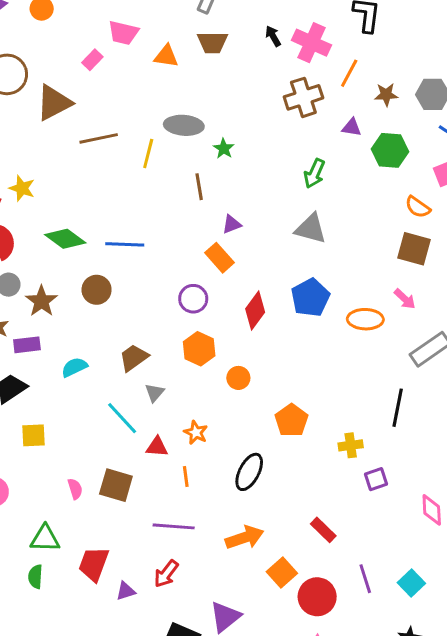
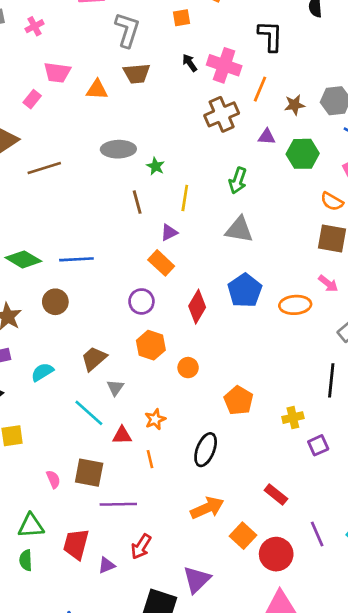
yellow line: (148, 154) -> (185, 198), moved
orange star: (196, 432) -> (155, 419), turned 30
purple line: (174, 526) -> (118, 504), moved

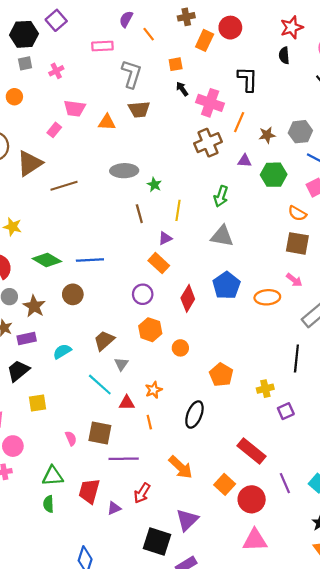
black arrow: (190, 63) -> (182, 89), moved
red rectangle: (276, 494) -> (251, 451), size x1.5
orange arrow: (207, 508) -> (181, 467), moved, turned 68

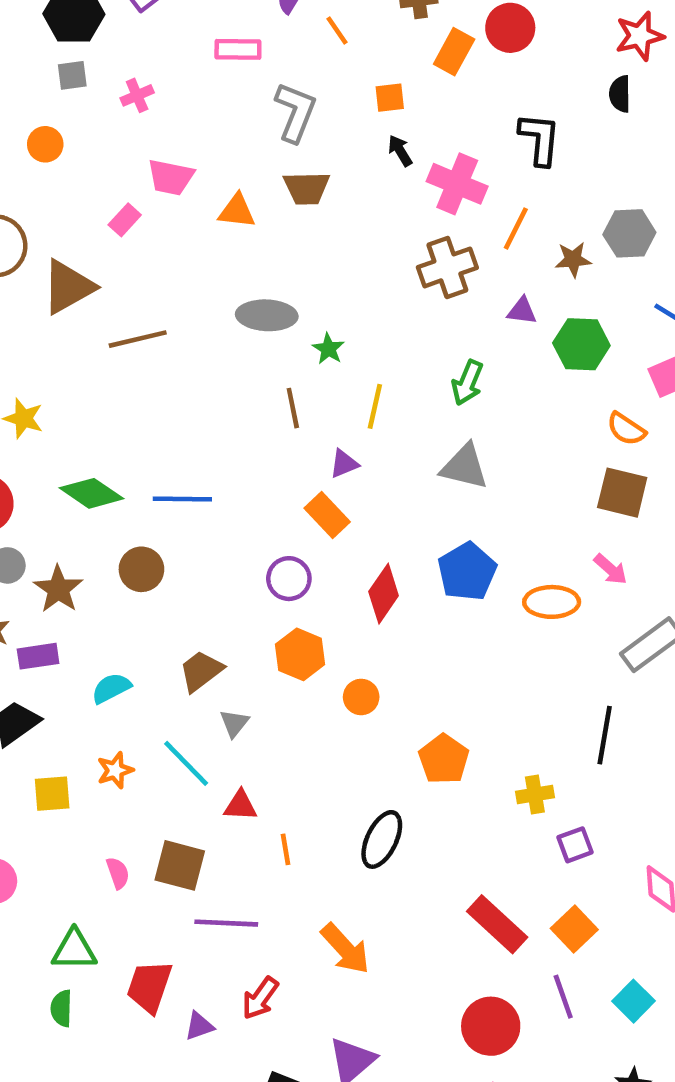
gray hexagon: (300, 132) -> (629, 233), moved
orange star: (154, 390) -> (115, 770), moved
orange square: (225, 484) -> (574, 929), moved

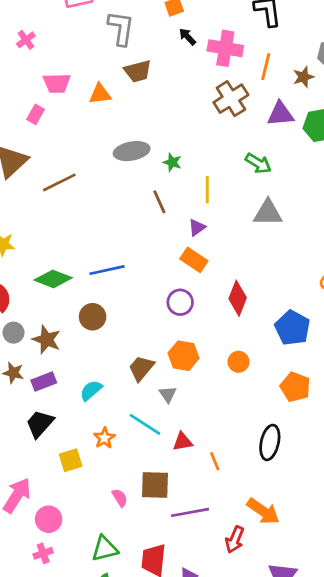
purple triangle: (522, 311) -> (281, 114), size x1.5
green arrow: (467, 383) -> (258, 163), turned -68
blue pentagon: (467, 572) -> (292, 328), moved
orange hexagon: (300, 654) -> (183, 356), moved
red arrow: (260, 998) -> (235, 540), moved

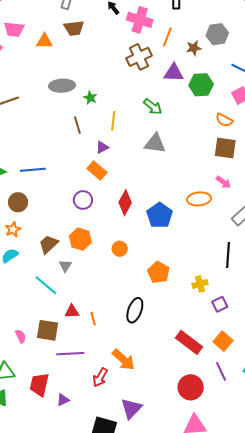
blue pentagon: (292, 328) -> (160, 215), moved
orange star: (104, 438) -> (13, 229), moved
red triangle: (182, 442) -> (72, 311), moved

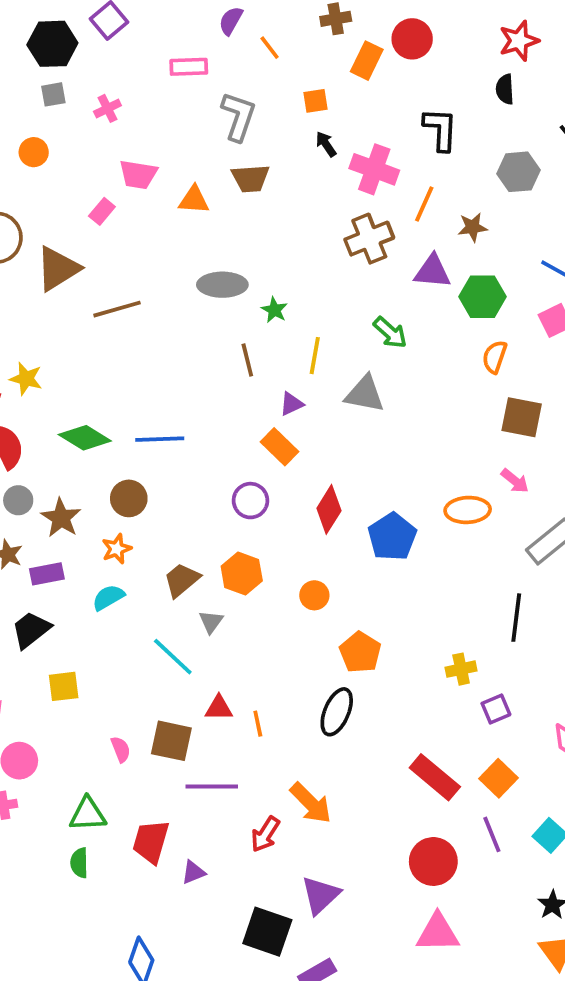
gray hexagon: (217, 34) -> (518, 172), moved
orange semicircle: (224, 120) -> (495, 357), moved, turned 78
gray triangle: (155, 143) -> (365, 394), moved
orange pentagon: (159, 272) -> (360, 652), moved

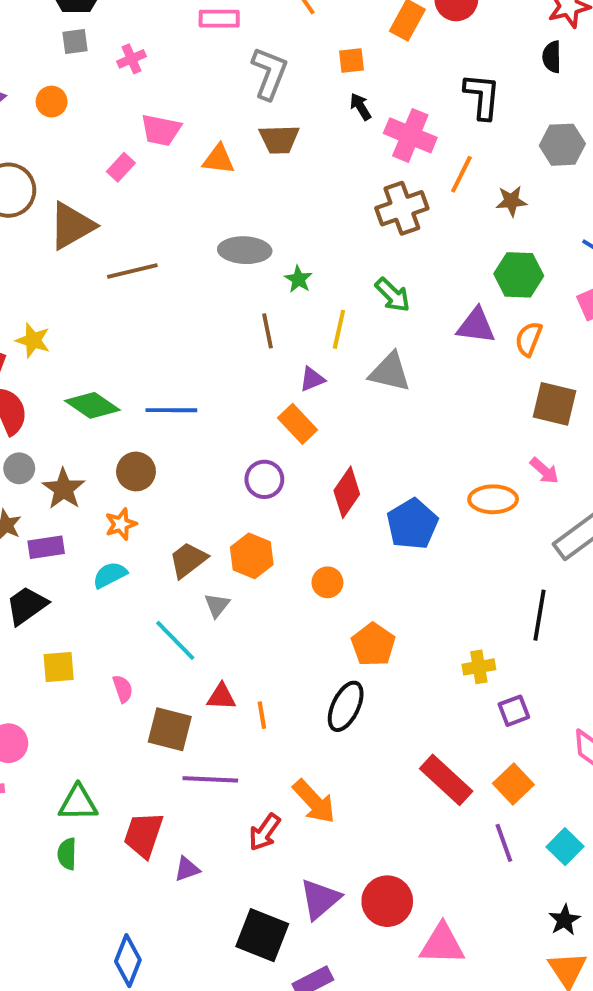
purple triangle: (432, 271) -> (476, 326), moved
green arrow: (390, 333) -> (393, 295), moved
pink semicircle: (121, 749) -> (123, 689), moved
red circle: (433, 861) -> (387, 901), moved

